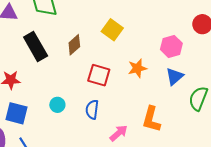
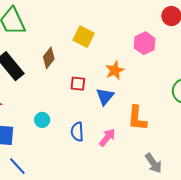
red square: (99, 75) -> (78, 84), size x0.7
blue triangle: (175, 76) -> (105, 96), moved
blue semicircle: (92, 109) -> (77, 132), moved

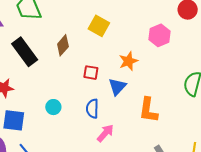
blue semicircle: (77, 132) -> (92, 109), moved
pink arrow: (107, 137) -> (105, 133), moved

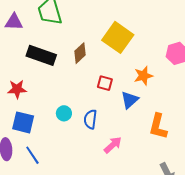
yellow square: (99, 26) -> (118, 37), size x1.4
black rectangle: (25, 52) -> (41, 55), turned -40
blue semicircle: (92, 109) -> (90, 119), moved

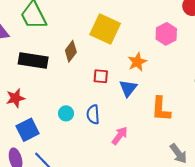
blue square: (23, 122) -> (28, 130), turned -30

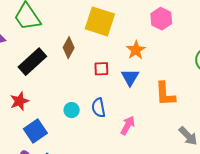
black rectangle: (33, 61) -> (32, 62), turned -44

